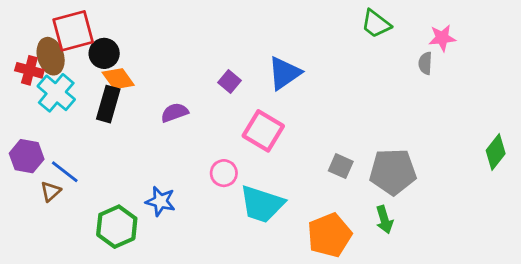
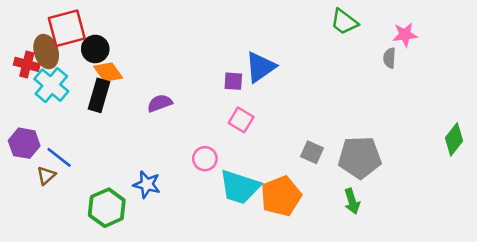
purple square: (229, 82) -> (233, 81), moved, turned -36
pink square: (263, 131) -> (241, 120), size x0.7
orange pentagon: (329, 235) -> (281, 196), moved

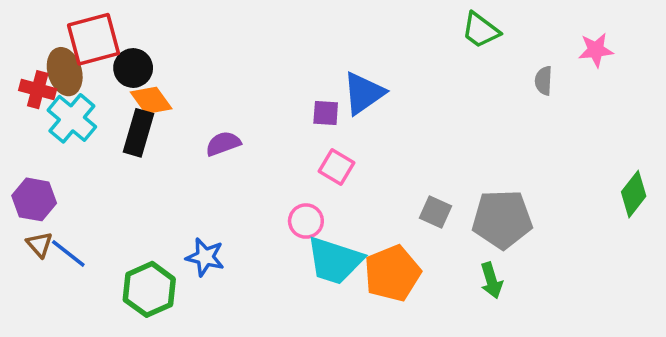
pink star: (405, 35) -> (596, 50), moved
blue line: (59, 157) -> (68, 253), moved
pink circle: (205, 159) -> (306, 221), moved
brown triangle: (46, 175) -> (39, 244), moved, turned -30

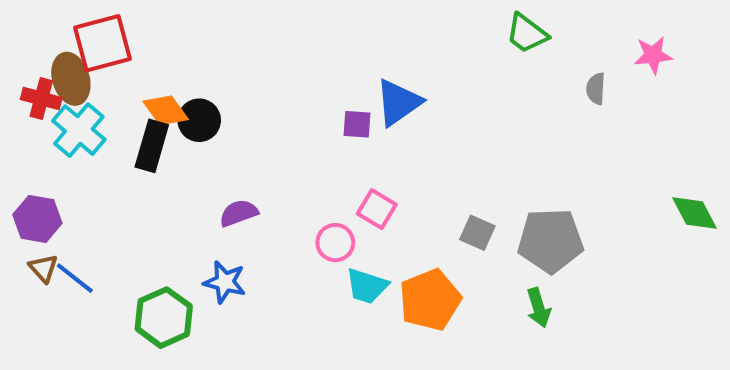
black circle: (133, 68) -> (199, 120), moved
purple semicircle: (223, 144) -> (239, 213), moved
pink square: (337, 167) -> (377, 209), moved
green diamond: (634, 194) -> (694, 213), turned -66
cyan trapezoid: (335, 261) -> (367, 286), size x0.7

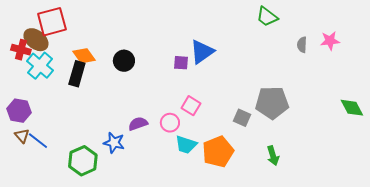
pink star: (653, 55) -> (330, 41), moved
brown ellipse: (71, 79) -> (36, 40), turned -35
black circle: (199, 120) -> (124, 61), moved
purple semicircle: (239, 213) -> (138, 124), moved
gray pentagon: (550, 241) -> (272, 103), moved

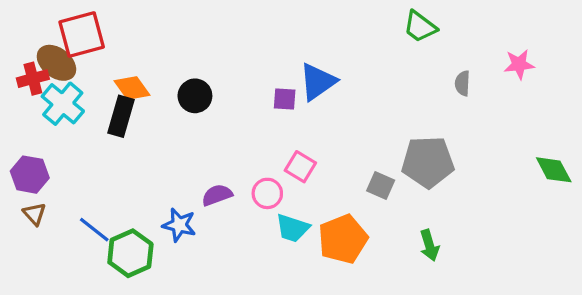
gray semicircle: (302, 45) -> (462, 83), moved
red cross: (21, 50) -> (33, 79), turned -30
blue line: (38, 141) -> (94, 230), moved

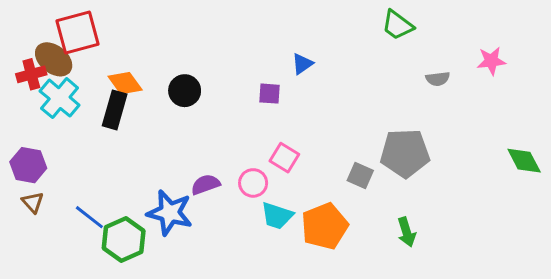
blue triangle: (318, 82) -> (302, 64), moved, size x0.6
gray semicircle: (462, 83) -> (438, 79), turned -100
blue star: (179, 225) -> (170, 213), size x1.4

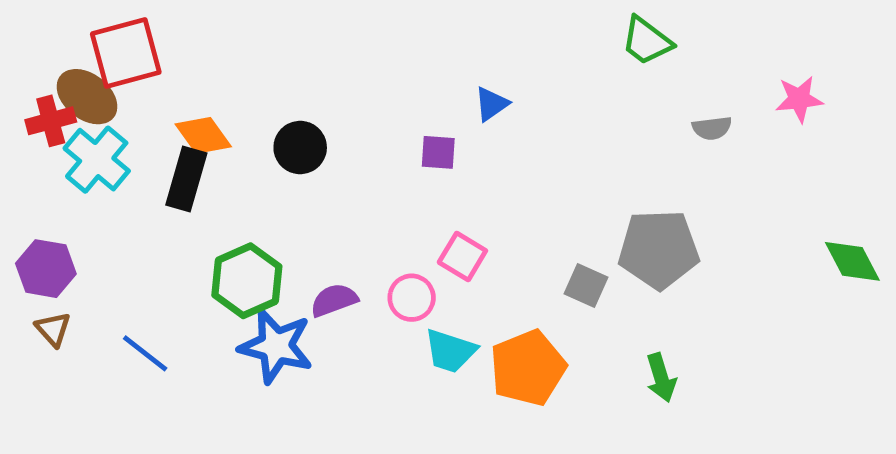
green hexagon: (124, 240) -> (247, 281), moved

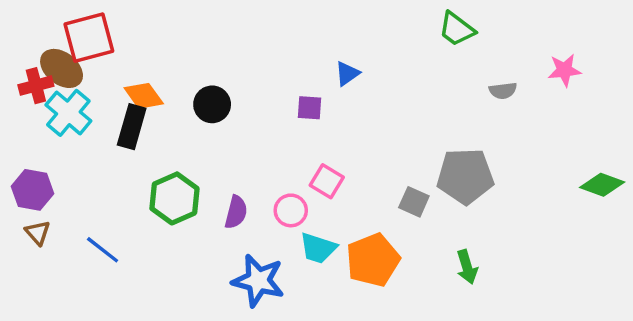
green diamond: (852, 261) -> (602, 185), turned -42
purple semicircle: (334, 300) -> (236, 212), turned 124
blue star: (276, 346) -> (258, 281), moved

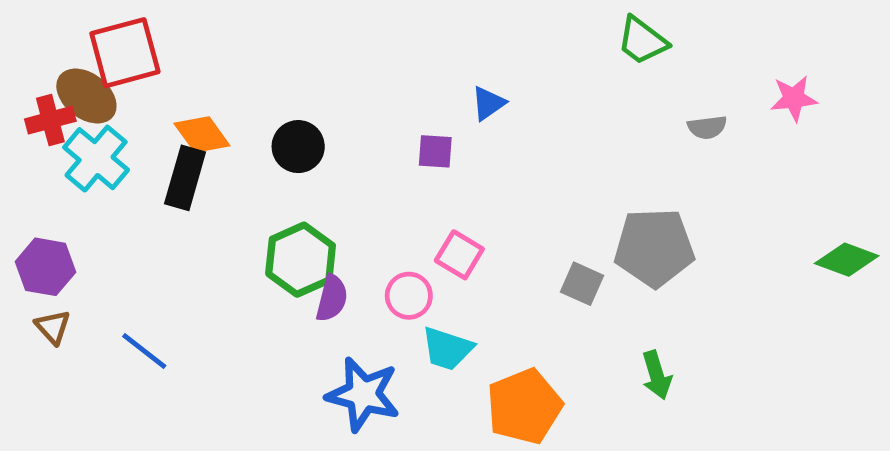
green hexagon: (174, 198) -> (301, 260), moved
orange pentagon: (373, 260) -> (524, 406), moved

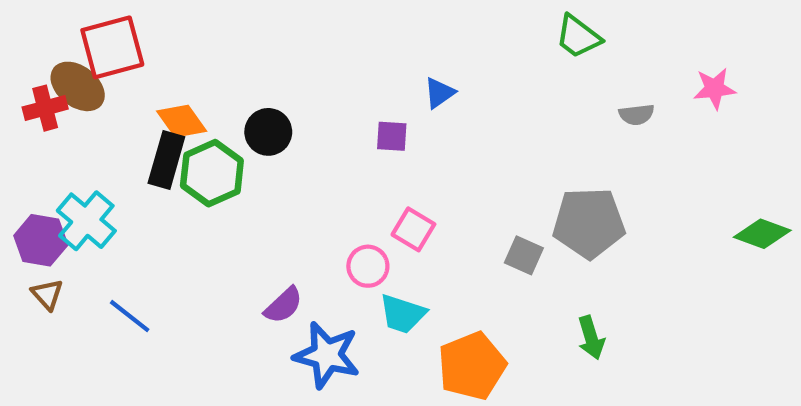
cyan cross: (96, 159) -> (86, 221), moved
green hexagon: (301, 260) -> (212, 173), moved
purple semicircle: (332, 298) -> (283, 305), moved, turned 33

